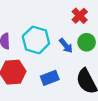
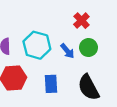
blue rectangle: (50, 78) -> (51, 84), turned -72

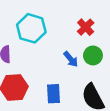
cyan hexagon: (37, 45) -> (31, 28), moved

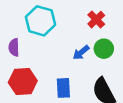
blue arrow: (71, 59) -> (81, 52), turned 91

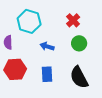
blue arrow: (81, 52) -> (47, 46), moved, turned 56

